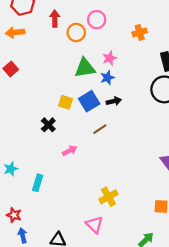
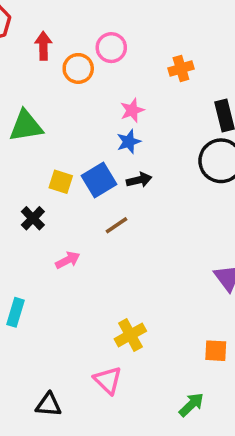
green triangle: (85, 68) -> (26, 126), moved

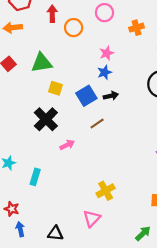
pink circle: (111, 48) -> (105, 13), moved
yellow square: (61, 182) -> (55, 88), moved
black cross: (33, 218) -> (46, 119), size x1.6
pink triangle: (108, 380) -> (92, 218), turned 30

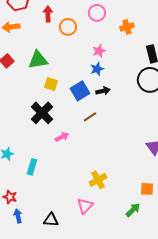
green arrow: (143, 233) -> (133, 210), moved

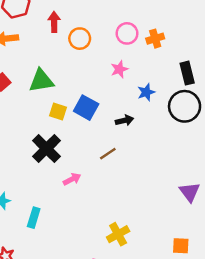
pink circle: (97, 13) -> (127, 33), moved
blue star: (97, 69) -> (146, 92), moved
blue square: (80, 91) -> (86, 108), moved, turned -30

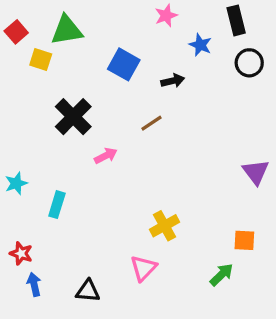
black rectangle: (187, 73) -> (236, 20), moved
blue star: (146, 92) -> (200, 45), turned -30
black circle: (185, 106) -> (249, 63), size x0.7
yellow square: (58, 111) -> (41, 60), moved

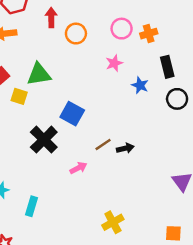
blue square: (124, 64) -> (72, 114), moved
black arrow: (173, 81) -> (125, 148), moved
pink arrow: (106, 156) -> (78, 168), moved

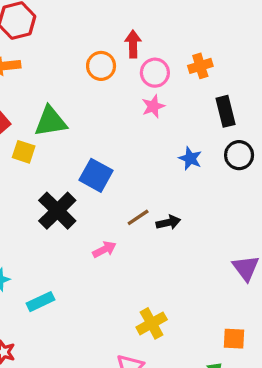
red arrow: (51, 17) -> (133, 44), moved
pink circle: (122, 29) -> (155, 73), moved
blue star: (140, 85) -> (190, 158), moved
cyan rectangle: (32, 206) -> (40, 302), turned 48

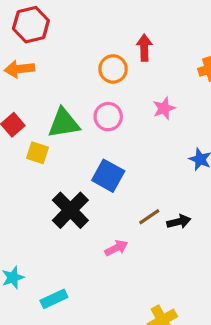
pink circle: (155, 73) -> (108, 117), moved

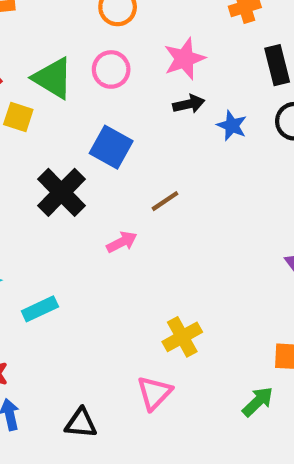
pink star: (164, 108) -> (184, 59), size x1.4
green triangle: (64, 123) -> (53, 78), turned 40
black arrow: (179, 222) -> (189, 104), moved

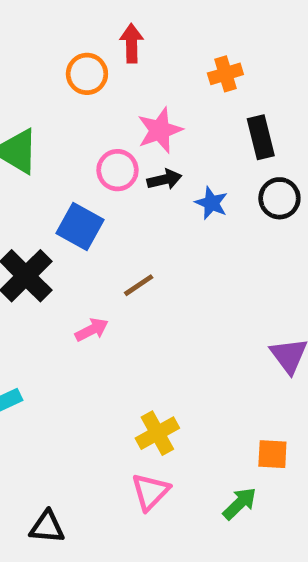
pink circle: (111, 69) -> (117, 170), moved
pink triangle: (154, 393) -> (150, 492), moved

